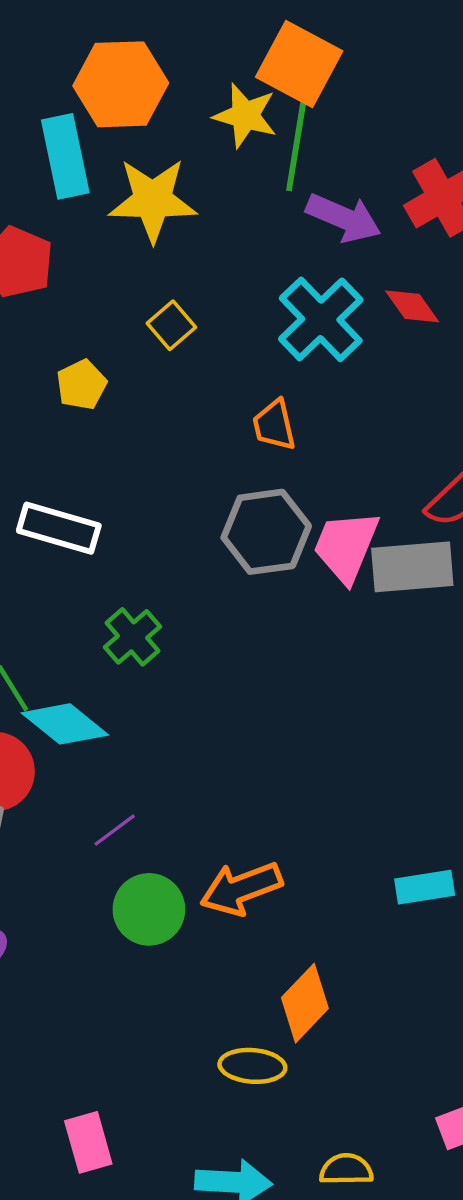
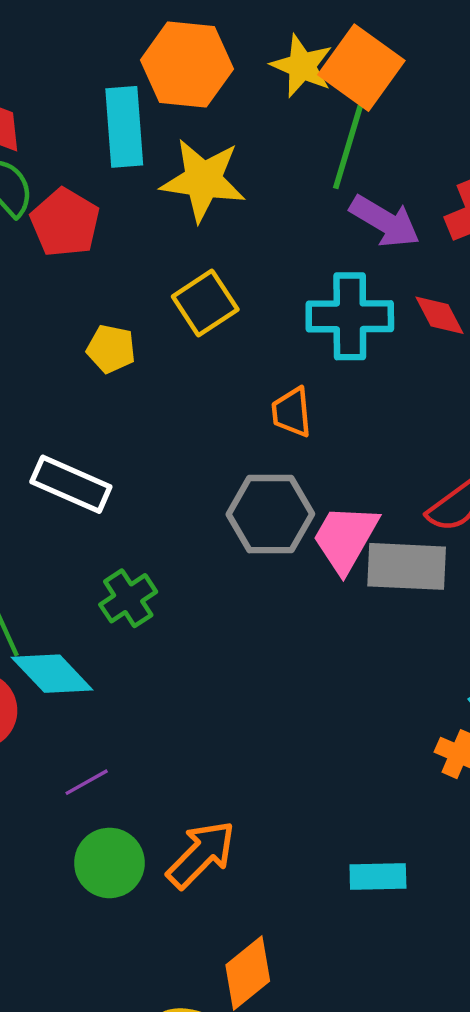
yellow star: (245, 116) -> (302, 66), moved
cyan cross: (321, 319) -> (350, 316), turned 36
yellow square: (171, 325) -> (205, 303), size x1.4
yellow pentagon: (81, 385) -> (111, 349), turned 30
orange arrow: (241, 888) -> (201, 854), turned 148

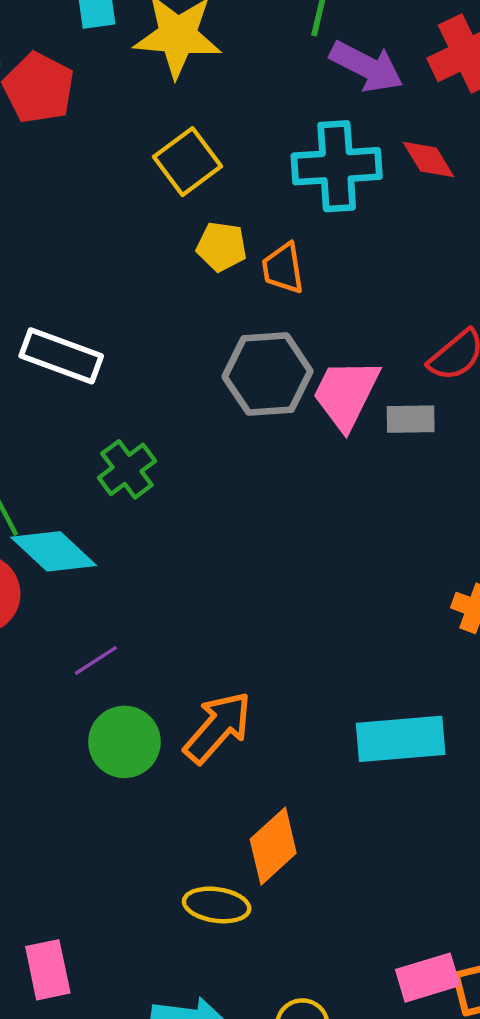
yellow pentagon: (111, 349) -> (222, 247), moved
gray rectangle: (407, 566) -> (411, 419), size x0.6
cyan rectangle: (378, 876) -> (401, 739), size x1.5

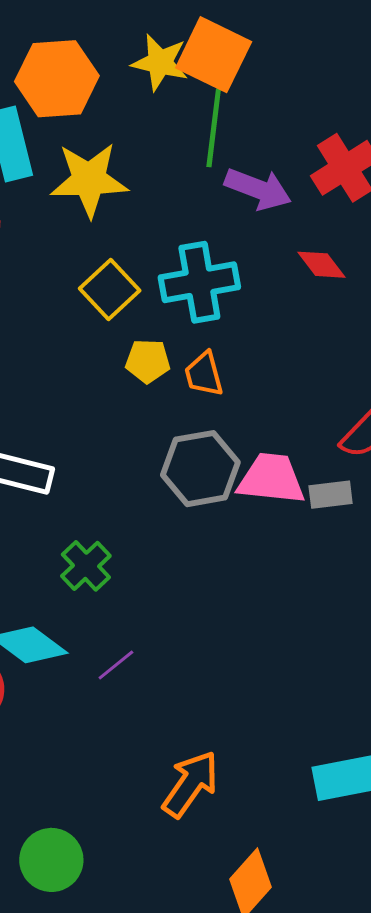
cyan cross: (337, 166) -> (199, 282), moved
pink trapezoid: (346, 394) -> (271, 479), turned 76
purple line: (96, 660) -> (116, 665), moved
green circle: (124, 742) -> (51, 860), moved

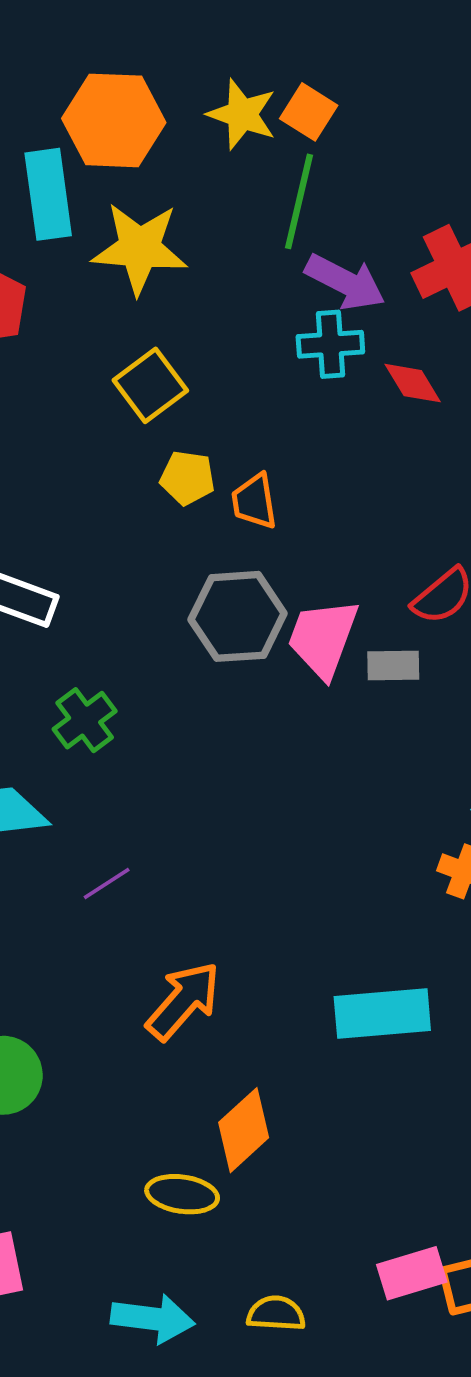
orange square: (214, 55) -> (309, 112), size x0.6
cyan cross: (199, 282) -> (330, 344), moved, size x0.7
pink trapezoid: (271, 479) -> (323, 638), turned -82
purple line: (116, 665) -> (107, 883), moved

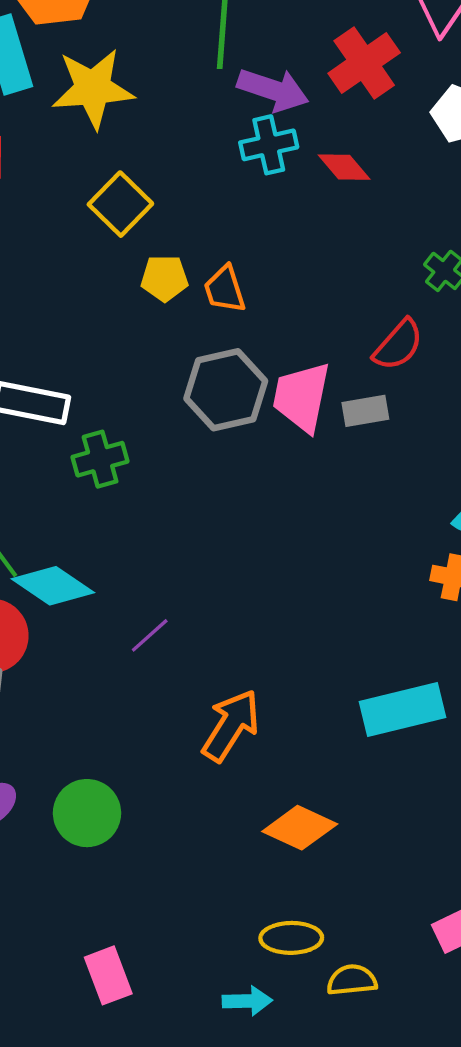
green cross: (85, 720) -> (100, 459), moved, turned 30
orange diamond: (244, 1130) -> (300, 828), turned 76
yellow ellipse: (182, 1194) -> (291, 938), moved
cyan arrow: (153, 1319) -> (247, 1001), size x0.7

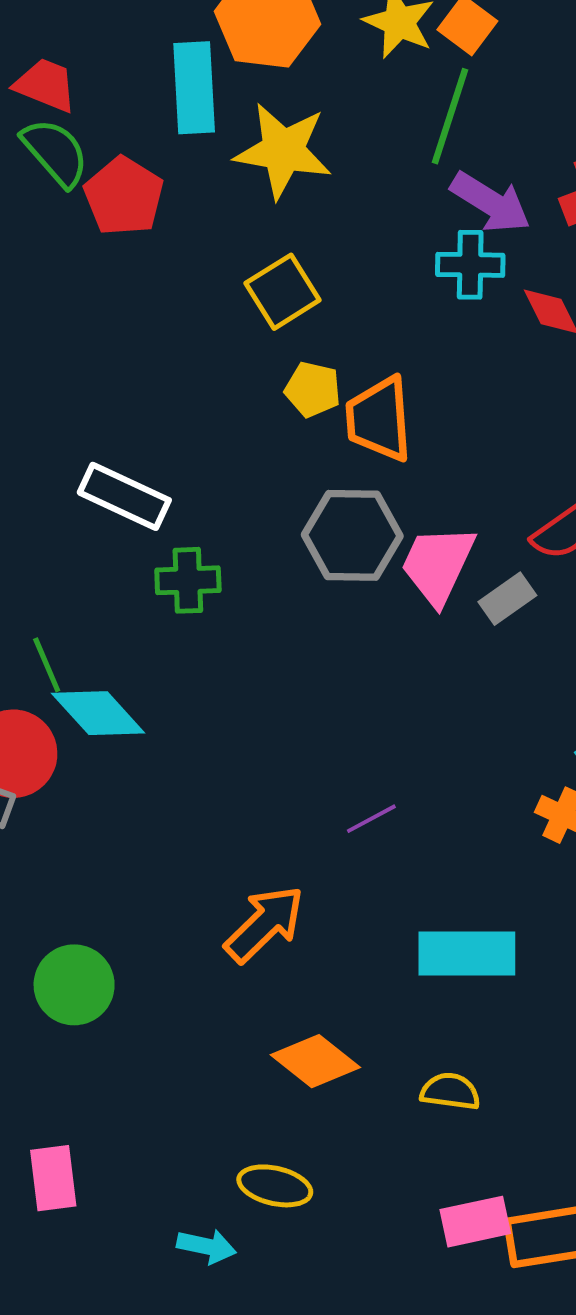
orange trapezoid: (225, 289) -> (379, 419), size x1.5
gray rectangle: (365, 411) -> (507, 599), turned -39
purple line: (150, 635) -> (371, 819), moved
yellow semicircle: (352, 980) -> (450, 1091), moved

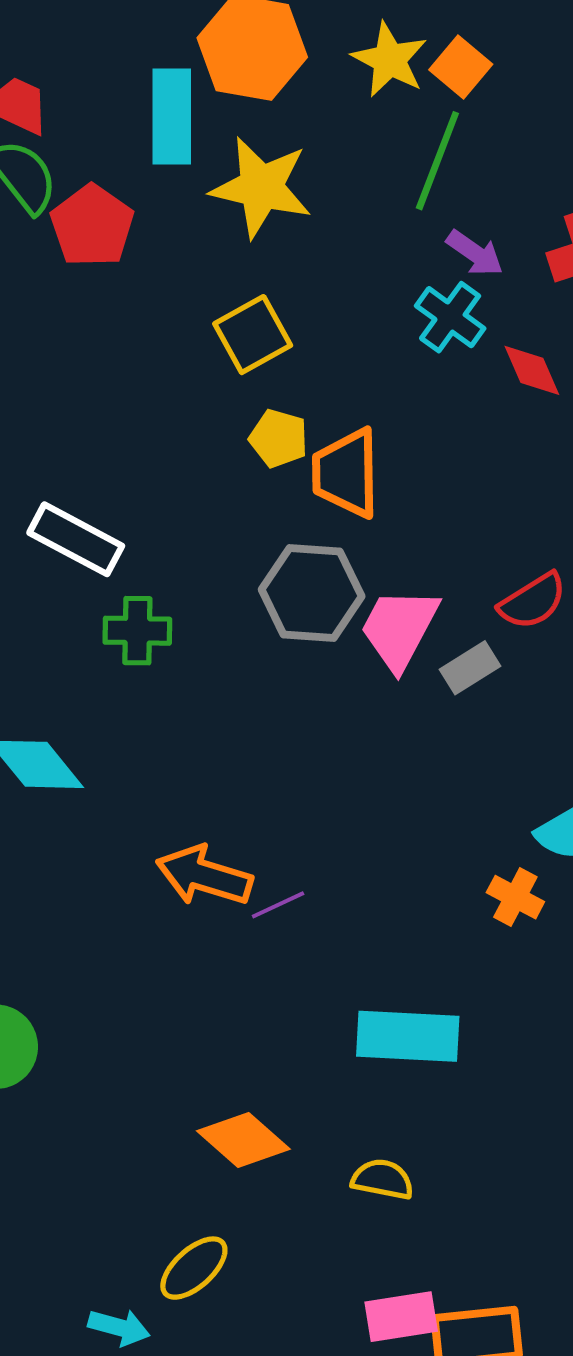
purple arrow: (490, 202) -> (475, 253), size x0.7
cyan cross: (470, 265) -> (450, 317), turned 32
purple line: (371, 819) -> (278, 905), moved
orange arrow: (265, 924) -> (204, 876), moved, turned -122
yellow ellipse: (275, 1186) -> (194, 1268), turned -58

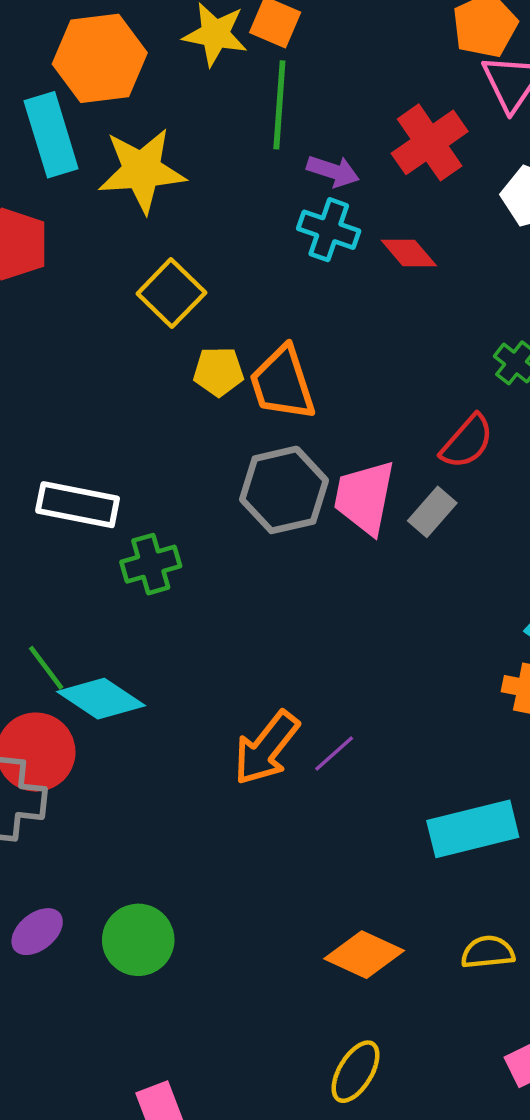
orange arrow: (204, 876) -> (266, 748), turned -52

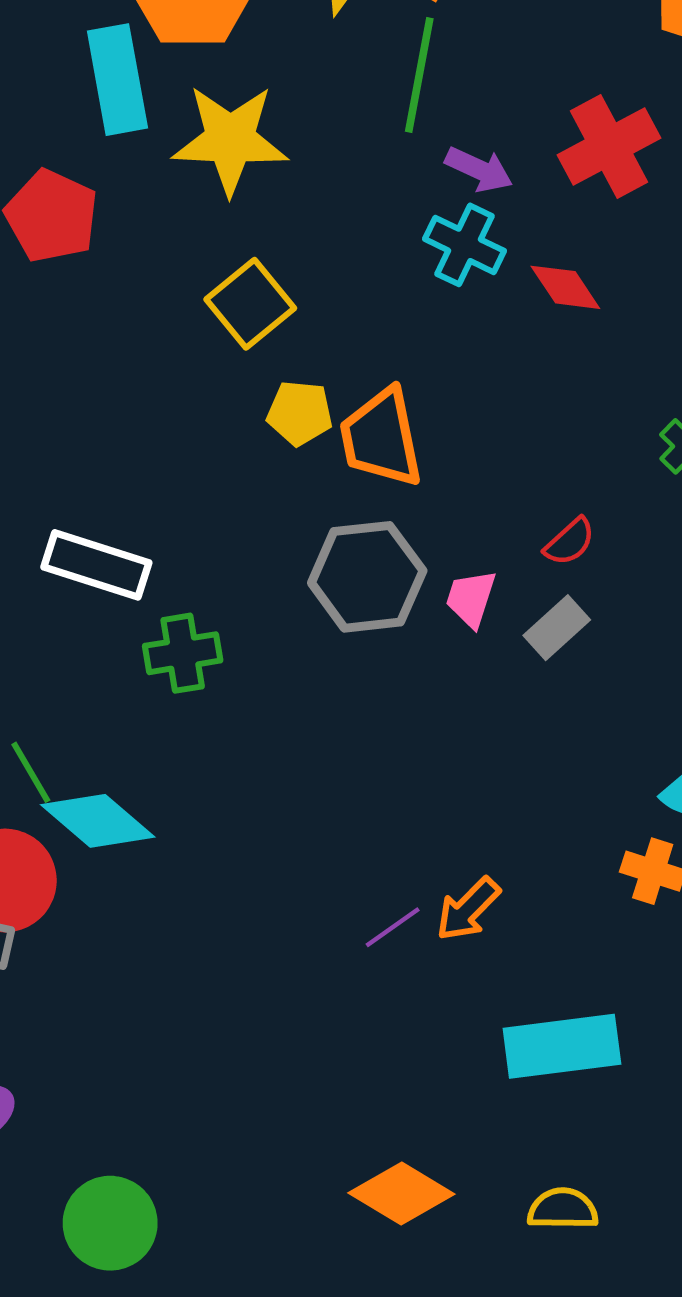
red semicircle: (467, 442) -> (570, 542), moved, size x0.7
pink trapezoid: (364, 497) -> (471, 598), size x0.6
orange arrow: (266, 748) -> (468, 909), moved, size x0.7
green circle: (138, 940) -> (110, 1223), moved

